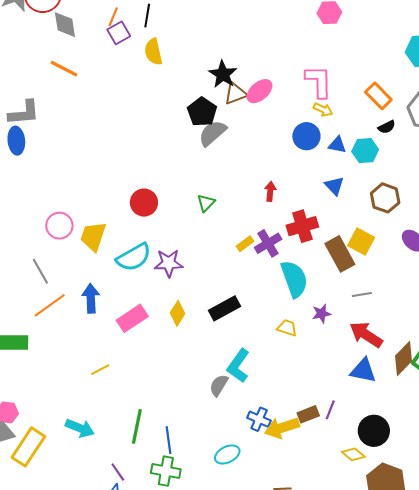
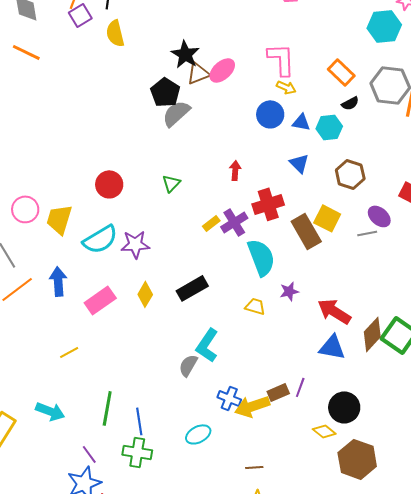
gray line: (362, 294) -> (367, 233), moved

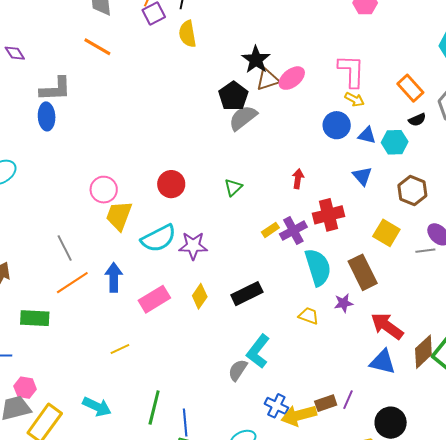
pink circle: (25, 209) -> (104, 190), moved
brown rectangle: (306, 231) -> (363, 272), moved

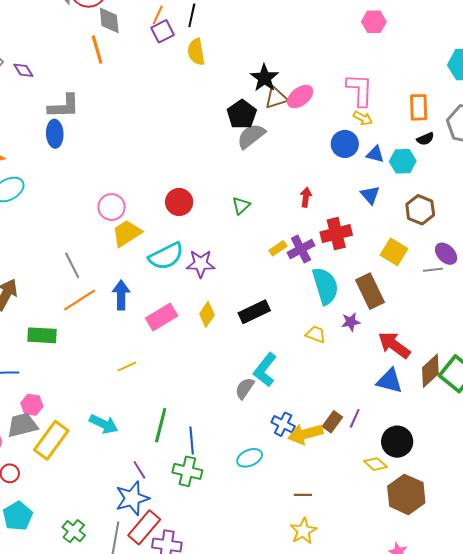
orange line: (97, 47) -> (97, 50), moved, turned 44
orange rectangle: (410, 88) -> (419, 107), turned 40
yellow trapezoid: (119, 216) -> (127, 233), turned 36
brown rectangle: (326, 403) -> (332, 422), turned -35

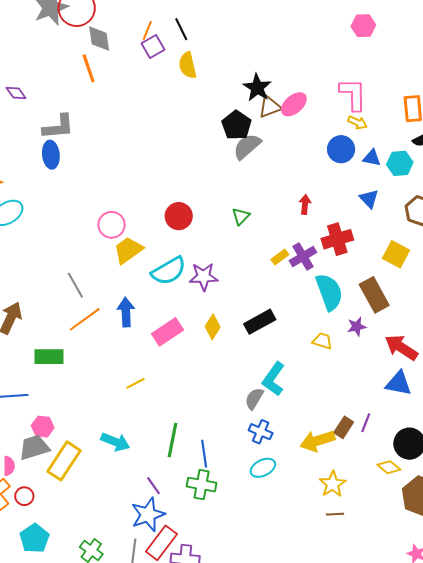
black line: (192, 15) -> (181, 29), turned -35
blue cross: (283, 424) -> (261, 432), moved
brown line: (303, 495) -> (335, 514), moved
yellow star: (303, 531) -> (333, 484), moved

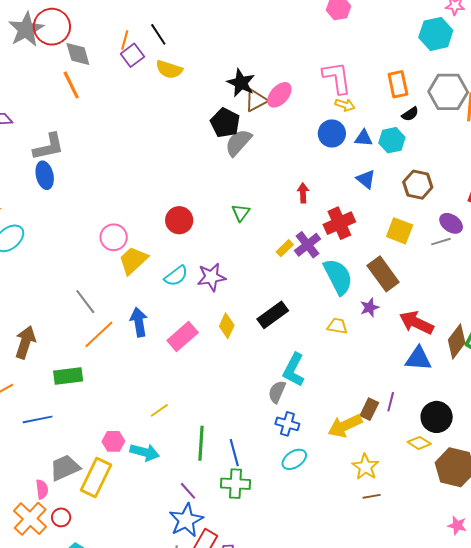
yellow semicircle: (188, 65) -> (169, 69), turned -52
cyan semicircle: (169, 271) -> (176, 276), size x0.7
yellow line: (135, 383) -> (159, 410), moved
pink hexagon: (43, 427) -> (113, 441), moved

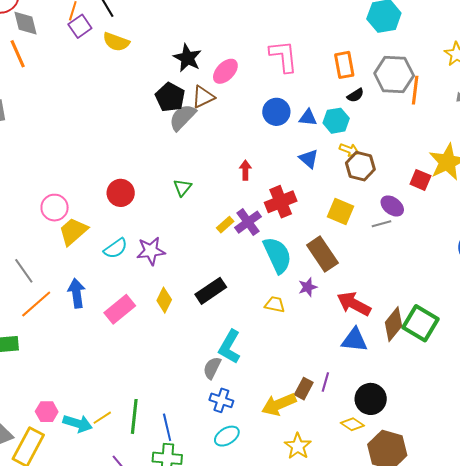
brown triangle: (256, 100) -> (203, 97), moved
yellow arrow: (345, 105) -> (349, 150), moved
yellow line: (159, 410) -> (102, 418), moved

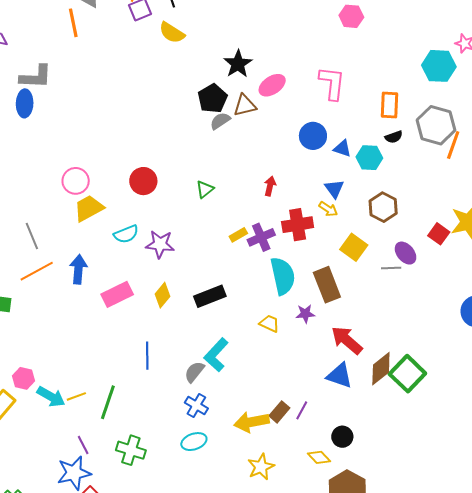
gray semicircle: (183, 117) -> (220, 121), size x0.7
yellow arrow: (349, 150) -> (328, 209), moved
black circle: (371, 399) -> (342, 437), size x0.7
blue line: (167, 427) -> (147, 356), moved

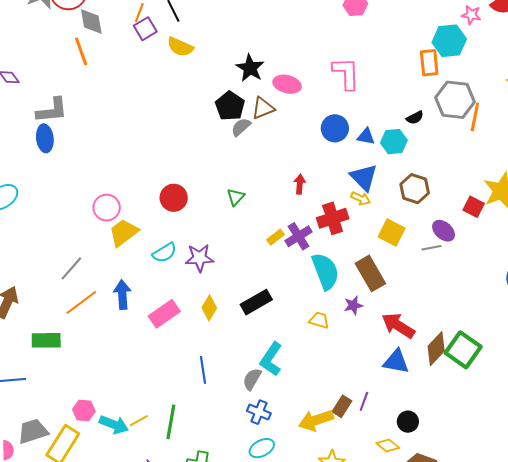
pink ellipse: (272, 85) -> (287, 84), turned 56
orange rectangle: (389, 105) -> (429, 63), moved
blue triangle: (334, 189) -> (364, 177), size x1.4
gray line: (32, 236) -> (71, 268), turned 72

